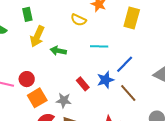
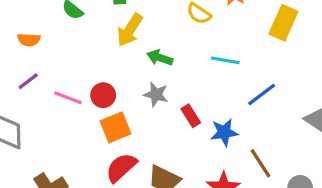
blue star: (105, 80) -> (224, 132), moved
brown line: (128, 93) -> (260, 163), moved
gray star: (64, 100) -> (156, 94), moved

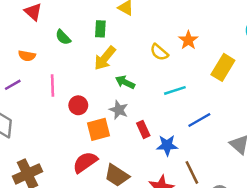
cyan line: (225, 60) -> (175, 90), turned -35
purple line: (28, 81) -> (13, 85), moved
pink line: (68, 98) -> (53, 85), moved, turned 60
orange square: (115, 127) -> (98, 129), moved

